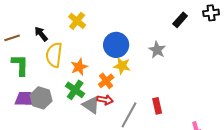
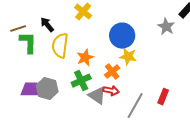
gray star: (157, 50) -> (166, 27), moved
green L-shape: (20, 65) -> (28, 43), moved
green cross: (75, 90) -> (81, 81), turned 30
red rectangle: (157, 106) -> (163, 97), turned 35

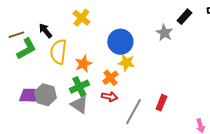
green L-shape: (28, 43) -> (26, 49), turned 60
gray triangle: (97, 96) -> (79, 105), moved

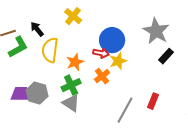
black rectangle: (184, 17) -> (166, 56), moved
gray star: (164, 33) -> (156, 31), size x1.5
yellow star: (126, 63) -> (118, 61), turned -30
red arrow: (109, 97) -> (101, 53), moved

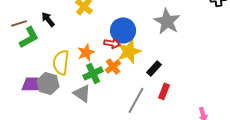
yellow semicircle: (50, 50) -> (61, 62), moved
black rectangle: (166, 56) -> (154, 68), moved
yellow star: (118, 61) -> (129, 51), size x1.4
green cross: (71, 85) -> (93, 73), moved

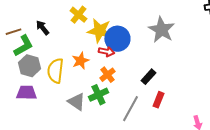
yellow star: (129, 51) -> (99, 31), moved, turned 30
green cross: (93, 73) -> (98, 95), moved
gray hexagon: (48, 83) -> (29, 66), moved

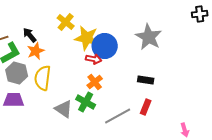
orange star: (80, 61) -> (36, 51), moved
black rectangle: (148, 77) -> (146, 80), moved, turned 56
green cross: (98, 95) -> (86, 102), turned -36
gray line: (130, 109) -> (118, 116), turned 32

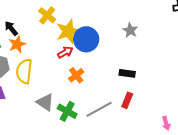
gray star: (149, 37) -> (130, 30), size x0.6
yellow star: (87, 38) -> (68, 31), turned -30
red arrow: (94, 59) -> (65, 52), moved, turned -42
green cross: (86, 102) -> (67, 111), moved

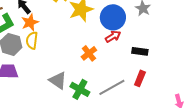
blue circle: (86, 39) -> (113, 17), moved
red arrow: (65, 52) -> (113, 36), moved
yellow semicircle: (24, 71) -> (32, 40), moved, size x0.7

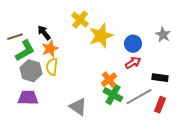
blue circle: (113, 17) -> (133, 44), size x0.7
gray line: (112, 87) -> (139, 97), moved
green cross: (80, 89) -> (113, 95), moved

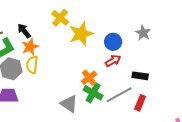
gray triangle: (78, 107) -> (69, 104), moved

